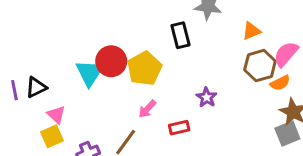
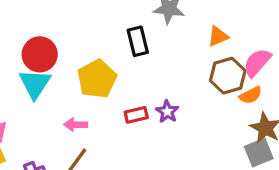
red circle: (111, 61) -> (40, 54), moved
pink arrow: (147, 109) -> (76, 125), moved, turned 48
red rectangle: (179, 128) -> (136, 115), moved

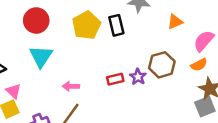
red circle: (40, 54) -> (36, 21), moved
brown hexagon: (228, 76) -> (162, 65), moved
yellow pentagon: (97, 79) -> (86, 25), moved

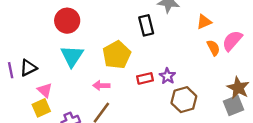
yellow pentagon: (86, 25) -> (117, 55), moved
brown hexagon: (162, 65) -> (184, 100), moved
orange semicircle: (199, 65) -> (213, 48), moved, turned -91

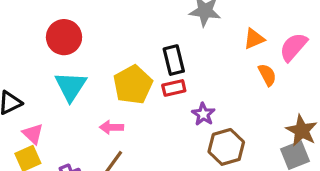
black rectangle: (146, 25) -> (174, 60), moved
pink semicircle: (232, 41) -> (293, 47), moved
red rectangle: (145, 78) -> (174, 88), moved

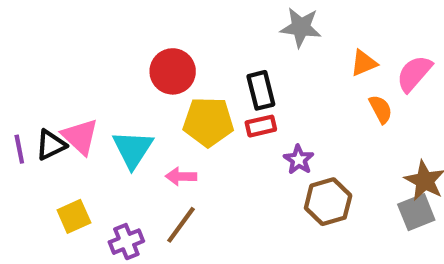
red circle: (64, 37) -> (173, 71), moved
yellow pentagon: (133, 85) -> (208, 122), turned 30
cyan triangle: (71, 86) -> (133, 149), moved
pink triangle: (33, 134) -> (80, 137), moved, size x1.4

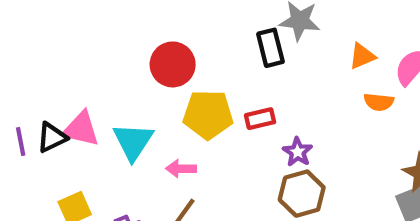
black rectangle: (261, 90) -> (270, 48), moved
orange semicircle: (381, 109) -> (379, 102), turned 124
pink triangle: (80, 137) -> (81, 129), turned -30
brown hexagon: (328, 202) -> (302, 194), moved

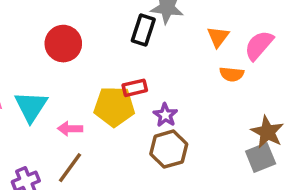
black rectangle: (270, 48) -> (143, 30), turned 32
orange triangle: (362, 56) -> (218, 37), turned -30
yellow pentagon: (208, 114) -> (114, 106), moved

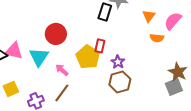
red circle: (63, 44) -> (56, 34), moved
red rectangle: (135, 88) -> (100, 46), turned -64
yellow pentagon: (114, 106) -> (88, 57), turned 30
pink arrow: (70, 129) -> (62, 70), turned 40

